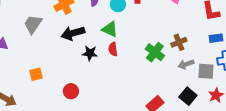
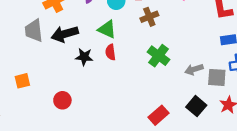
gray trapezoid: (33, 24) -> (34, 31), moved, turned -40
brown cross: (179, 42) -> (149, 17), moved

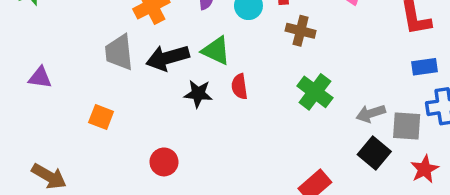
brown cross: (149, 17) -> (301, 31), turned 36
green triangle: (107, 29) -> (216, 51), moved
orange square: (22, 81) -> (101, 117), moved, turned 35
black square: (196, 106) -> (374, 153), moved

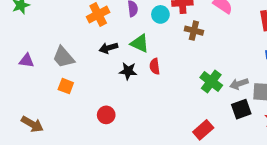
gray trapezoid: (119, 52) -> (63, 57), moved, turned -35
black arrow: (168, 58) -> (108, 48), size x0.7
green cross: (315, 92) -> (211, 81), moved
black square: (374, 153) -> (241, 109), turned 30

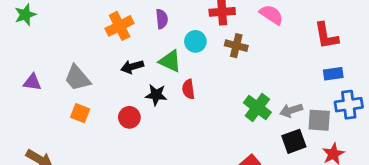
cyan circle: (160, 14) -> (195, 41), moved
red circle: (106, 115) -> (129, 117), moved

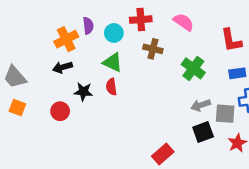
orange cross: (120, 26) -> (66, 39), moved
cyan circle: (195, 41) -> (114, 33), moved
green triangle: (170, 61) -> (113, 62), moved
green cross: (257, 108) -> (193, 68), moved

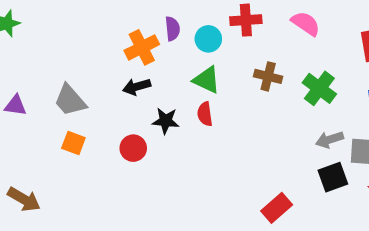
brown cross: (153, 49) -> (268, 76), moved

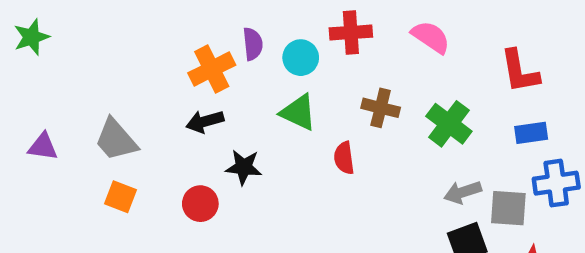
red semicircle: (205, 114) -> (344, 158), moved

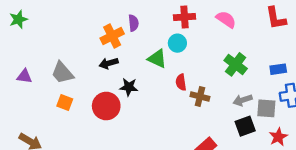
cyan circle: (301, 58) -> (177, 43), moved
red L-shape: (520, 71) -> (276, 18), moved
brown cross: (381, 108) -> (200, 96), moved
red circle: (200, 204) -> (106, 106), size x1.5

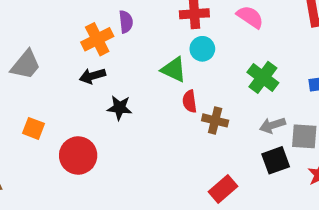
cyan circle: (177, 43) -> (202, 49), moved
green triangle: (157, 59) -> (174, 70), moved
gray trapezoid: (62, 73) -> (26, 65), moved, turned -100
red circle: (106, 106) -> (78, 156), moved

